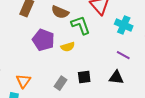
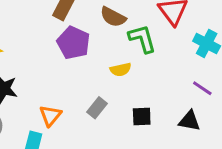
purple pentagon: (43, 40) -> (73, 43), moved
gray rectangle: (60, 83) -> (97, 108), moved

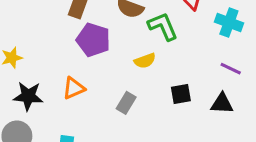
orange triangle: (50, 115) -> (74, 88), moved, turned 35
black square: (142, 117) -> (181, 94), moved

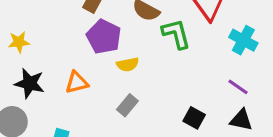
yellow semicircle: (145, 61) -> (128, 64), moved
black square: (181, 94) -> (194, 118), moved, turned 30
black triangle: (222, 104) -> (241, 120), moved

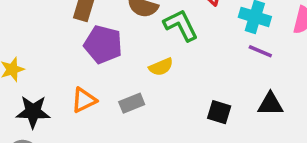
yellow semicircle: (128, 64) -> (161, 67), moved
purple line: (238, 87) -> (260, 51), moved
gray rectangle: (127, 105) -> (132, 103), moved, turned 40

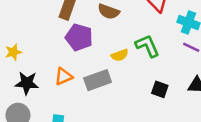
green L-shape: (181, 25) -> (147, 46), moved
gray rectangle: (132, 103) -> (98, 80), size x1.5

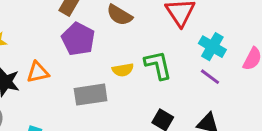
orange triangle: (63, 76) -> (38, 72), moved

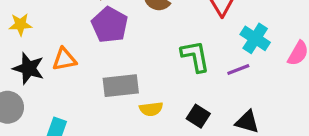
yellow semicircle: (123, 70) -> (151, 109), moved
purple line: (210, 77) -> (238, 69), moved, turned -60

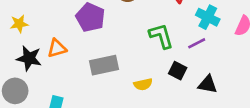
yellow semicircle: (151, 109) -> (143, 84), moved
black square: (198, 116) -> (178, 71), moved

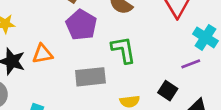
green L-shape: (161, 36) -> (123, 50), moved

